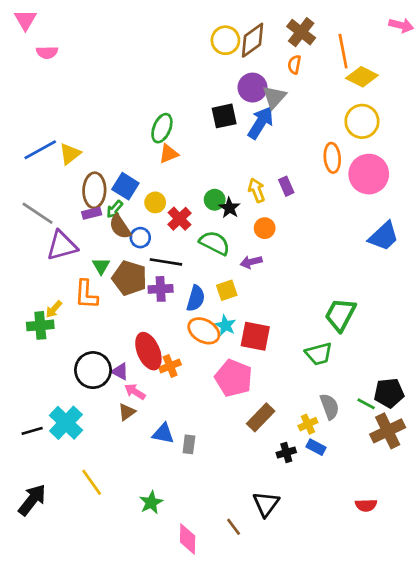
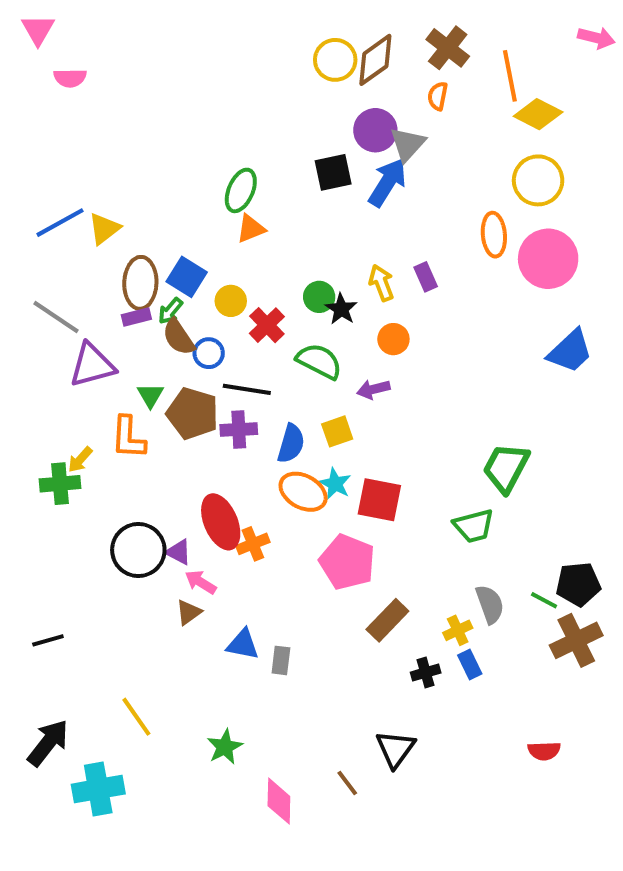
cyan cross: (66, 423) -> (98, 789), moved, turned 36
blue rectangle: (316, 447) -> (470, 664), turned 36

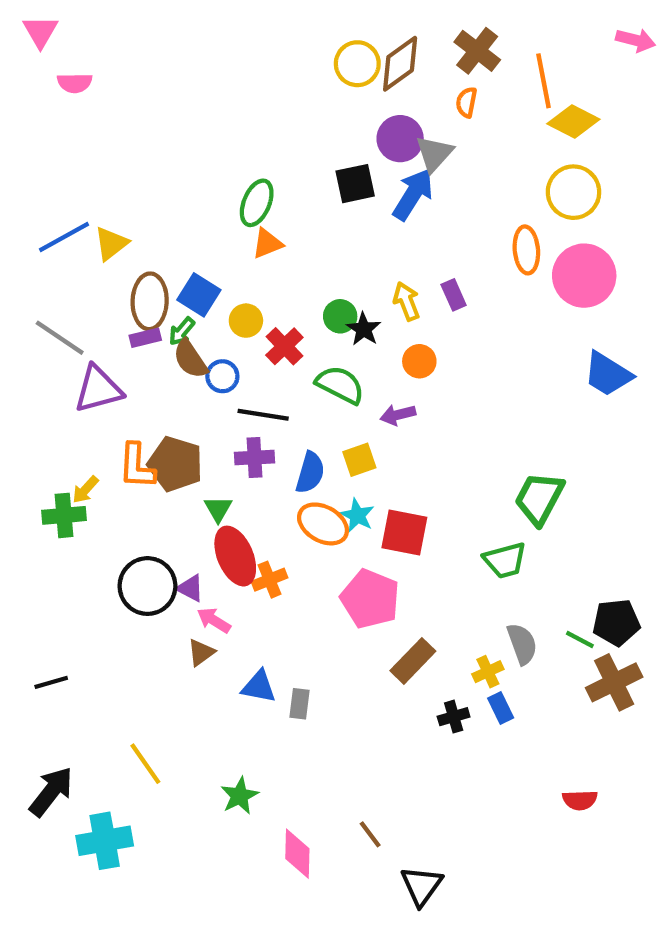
blue trapezoid: (570, 351) -> (608, 374), turned 75
green triangle: (150, 395) -> (218, 509), moved
brown pentagon: (193, 413) -> (175, 464), moved
black triangle: (395, 749) -> (421, 886), moved

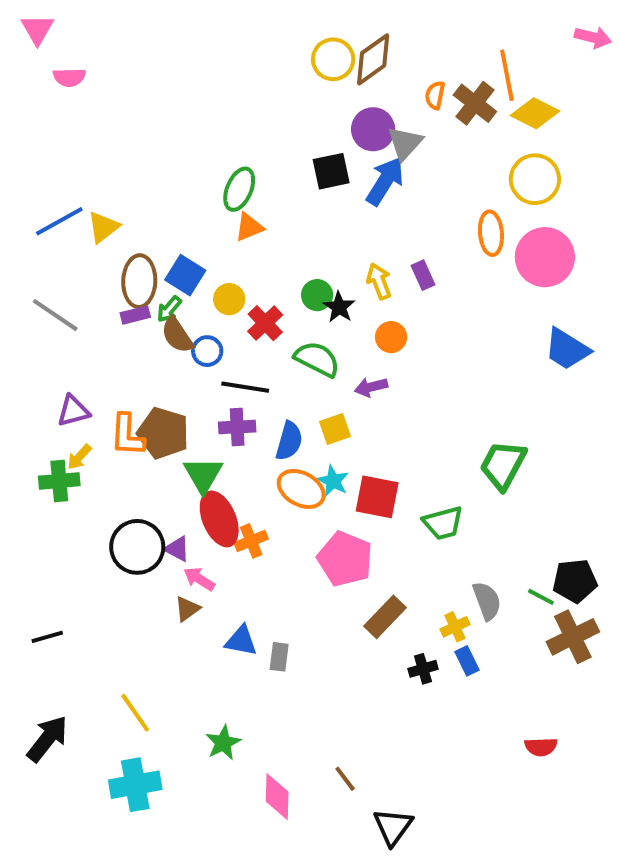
brown cross: (477, 51) -> (475, 103), moved
purple triangle: (98, 389) -> (73, 411), moved, size x0.7
green triangle: (218, 509) -> (203, 475), size x1.5
green trapezoid: (505, 560) -> (443, 523), moved
cyan cross: (105, 841) -> (135, 785), moved

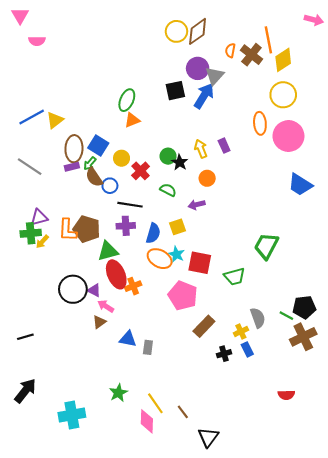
yellow diamond: (535, 113) -> (283, 60), turned -60
green semicircle: (317, 359) -> (168, 190), size x0.7
green triangle: (203, 475) -> (108, 251), turned 45
green cross: (59, 481) -> (31, 233), moved
yellow line: (135, 713) -> (155, 403), moved

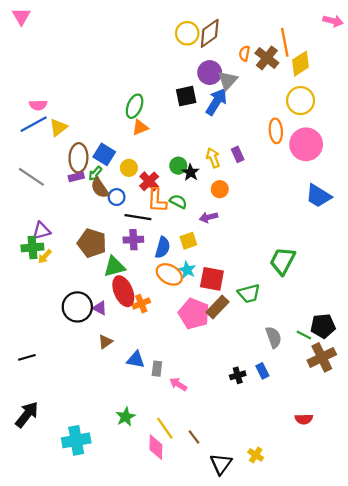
pink semicircle: (37, 41) -> (38, 105), moved
orange L-shape: (68, 230) -> (157, 200), moved
pink arrow: (106, 306) -> (178, 384), moved
brown rectangle: (204, 326) -> (218, 307), moved
yellow cross: (241, 331) -> (256, 455), moved, turned -32

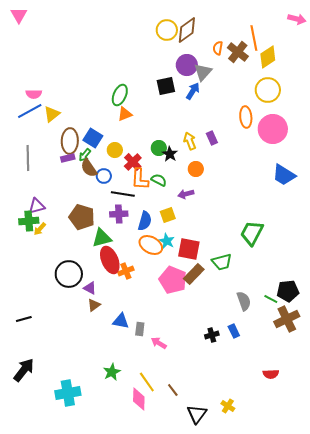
blue arrow: (216, 102) -> (193, 91), size x0.7
gray line: (31, 177) -> (28, 158), turned 55
purple triangle: (100, 308) -> (90, 288), moved

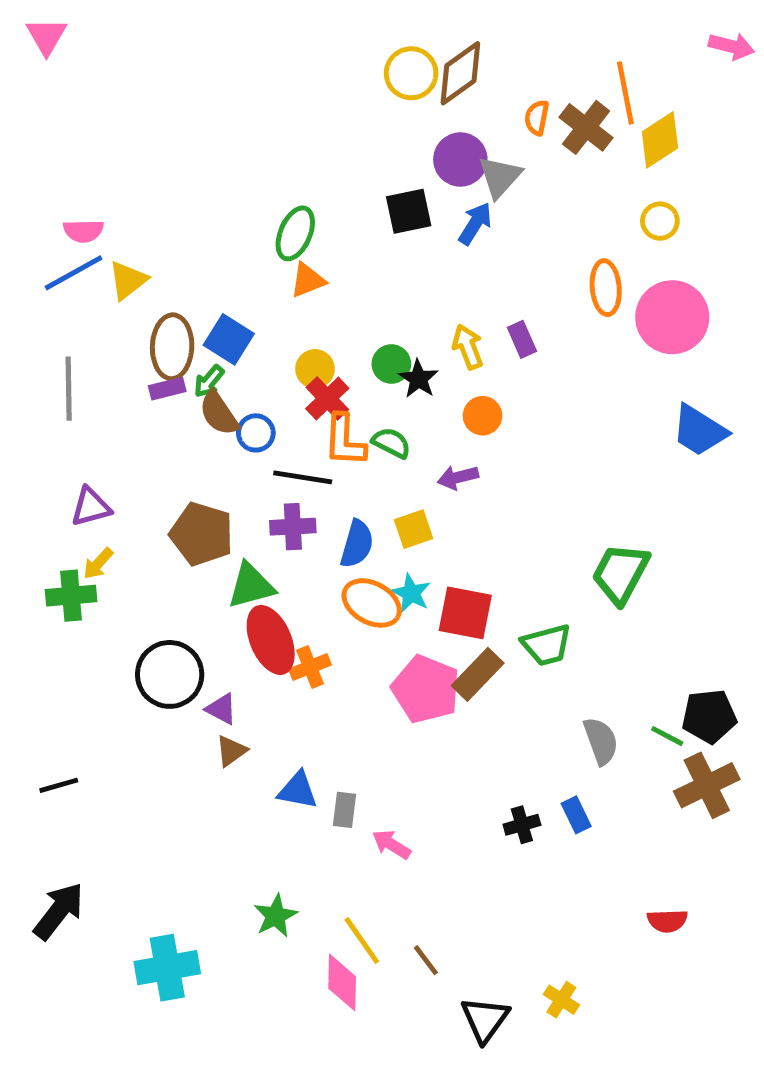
yellow circle: (268, 90) -> (660, 221), size x0.6
yellow circle: (115, 150) -> (315, 369), moved
green cross: (29, 221) -> (71, 596), moved

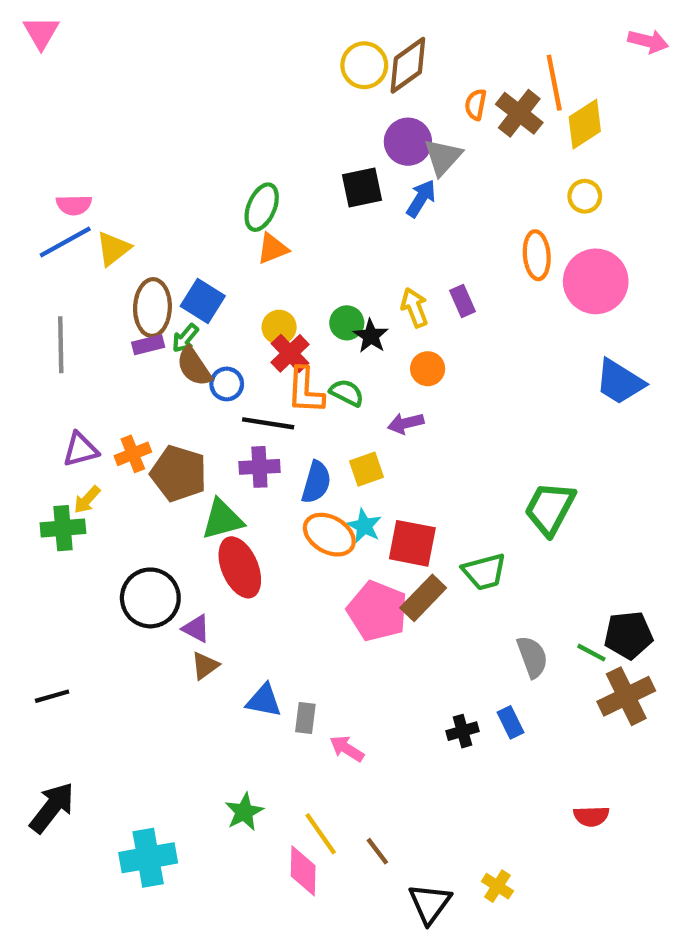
orange cross: (310, 667) -> (133, 454), moved

